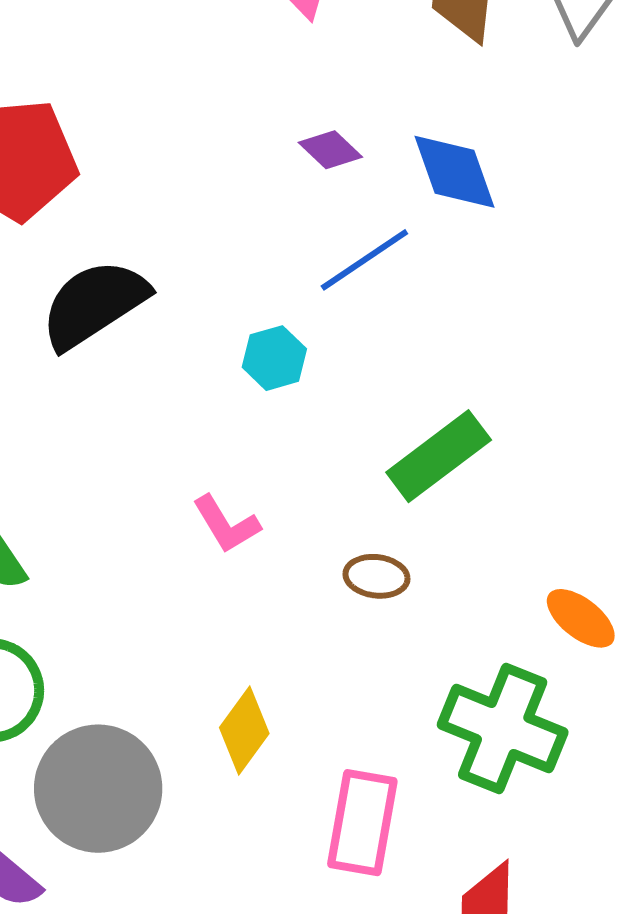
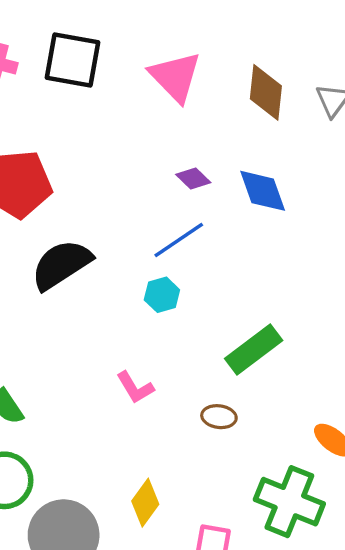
blue line: (364, 260) -> (179, 240), moved

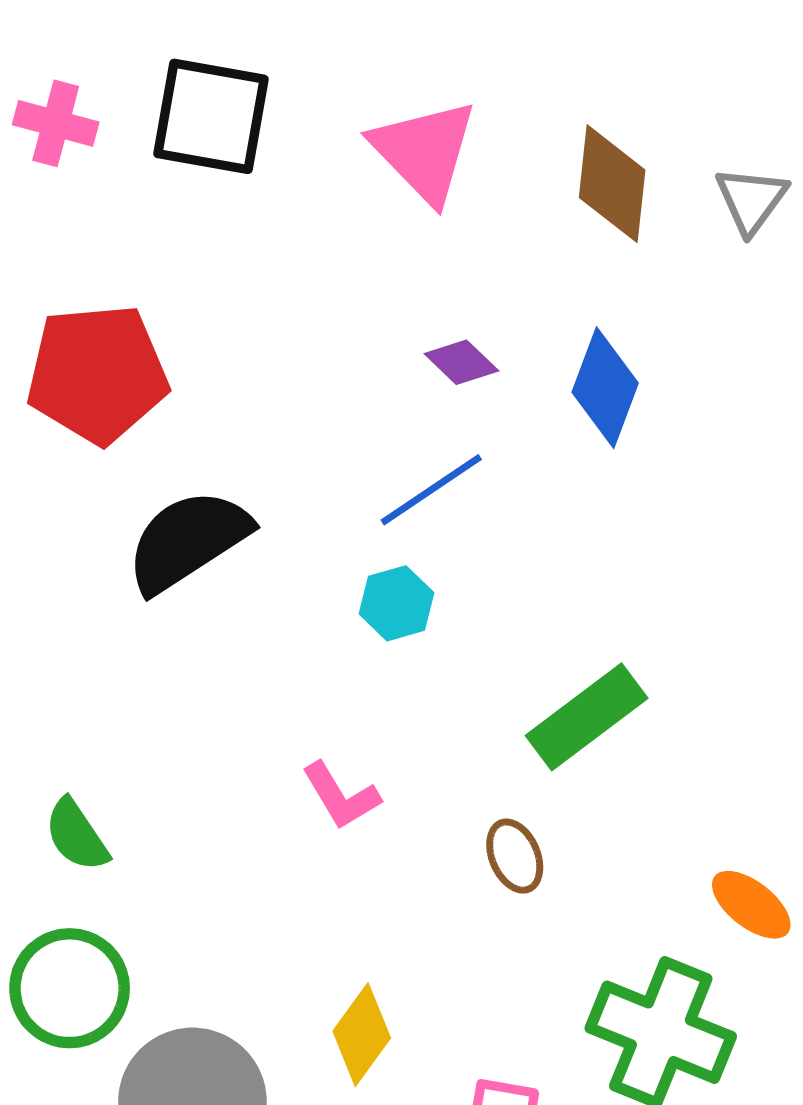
blue diamond: (263, 191) -> (605, 388), turned 40
brown ellipse: (219, 417) -> (515, 856), turned 60

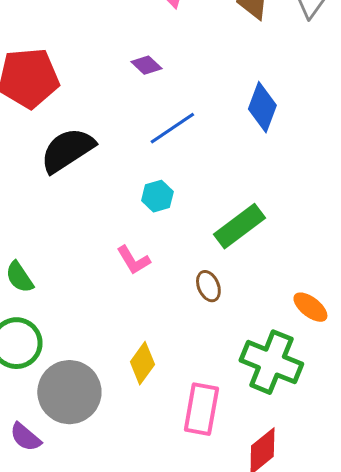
purple diamond: (461, 362) -> (146, 65), moved
blue diamond: (605, 388) -> (262, 107), moved
cyan hexagon: (396, 603) -> (157, 196), moved

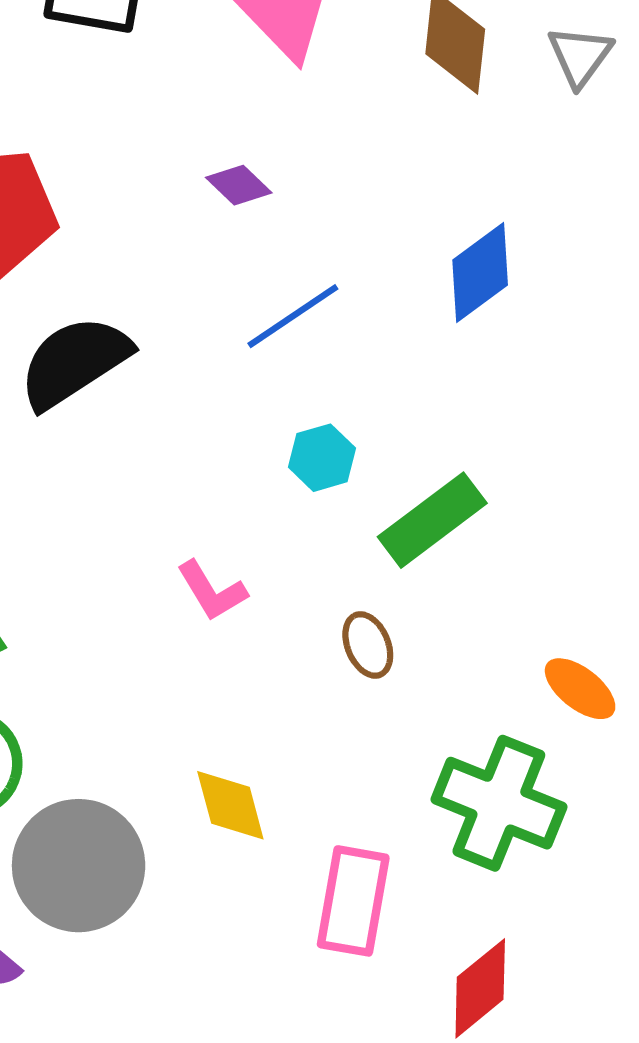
blue diamond: (262, 107) -> (480, 272), turned 33
cyan hexagon: (157, 196) -> (322, 458), moved
yellow diamond: (142, 363) -> (230, 805), turned -51

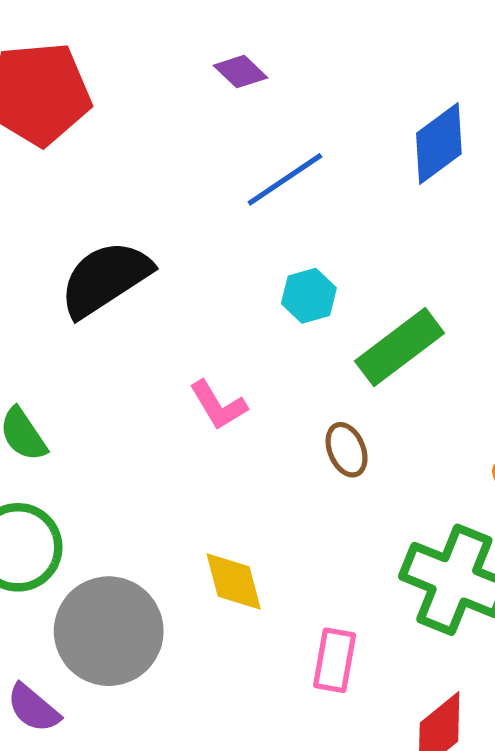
black semicircle: (74, 362) -> (105, 279), moved
pink rectangle: (353, 901) -> (335, 660), size x0.7

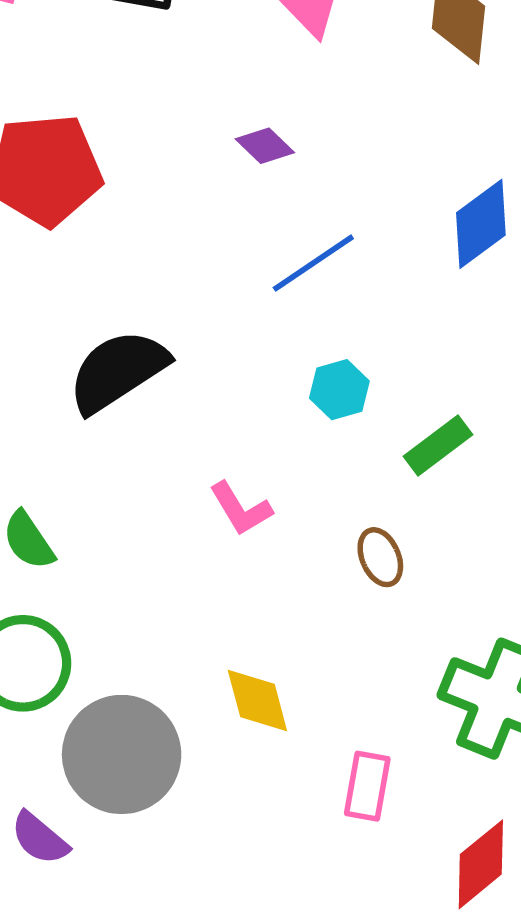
green rectangle: (400, 347) -> (438, 445), size x0.7

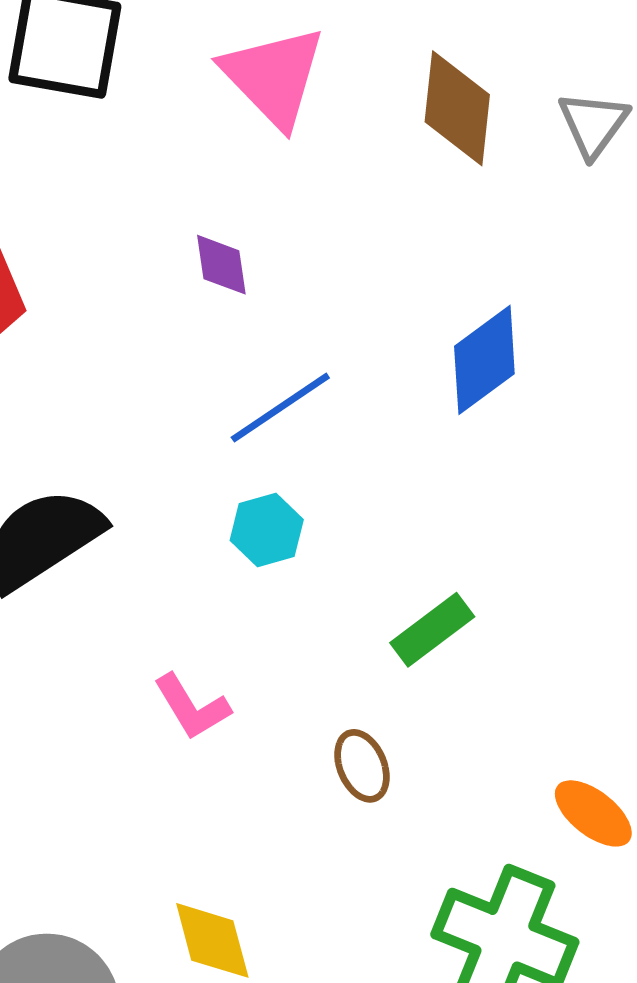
purple diamond: (265, 146) -> (221, 265), turned 38
cyan hexagon: (339, 390) -> (267, 530), moved

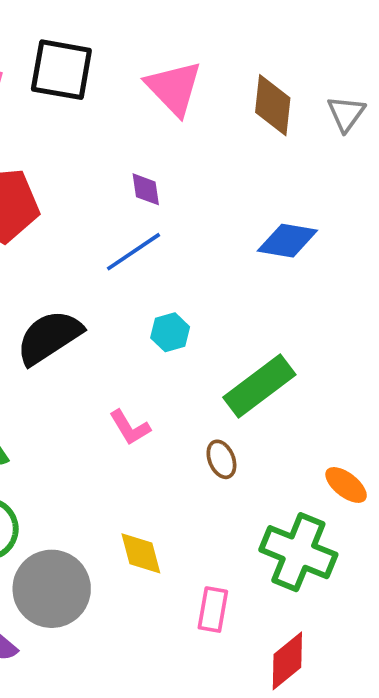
blue diamond: (484, 360) -> (287, 241), turned 46
blue line: (280, 408) -> (134, 252), moved
green rectangle: (432, 630) -> (259, 386), size x1.6

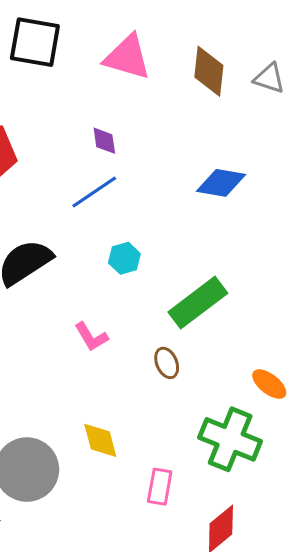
pink triangle: (174, 88) -> (127, 57), turned -30
gray triangle: (346, 114) -> (269, 78), turned -48

